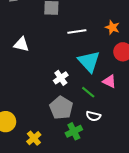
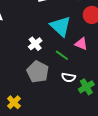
green cross: (74, 131) -> (86, 87), moved

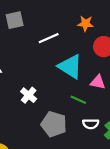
white cross: (35, 44) -> (29, 95), moved

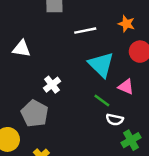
gray pentagon: (54, 124) -> (35, 113), moved
white semicircle: (91, 124) -> (115, 120), moved

